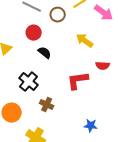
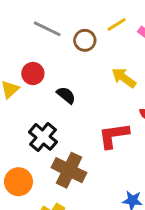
red circle: (34, 33) -> (33, 74), moved
brown cross: (47, 105) -> (69, 170), size x1.6

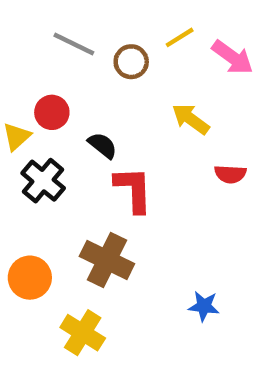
red L-shape: (114, 136) -> (133, 189), moved, turned 96
black cross: (43, 137) -> (43, 181), moved

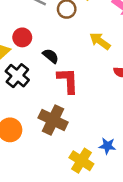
yellow cross: (83, 333) -> (81, 161), moved

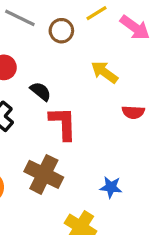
blue star: (107, 146) -> (111, 187), moved

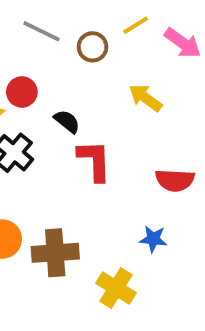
red semicircle: (133, 112) -> (175, 180), moved, size x1.4
brown cross: (44, 174) -> (55, 253), moved, turned -30

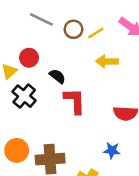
yellow line: (136, 25) -> (96, 33), moved
yellow arrow: (145, 98) -> (107, 61), turned -35

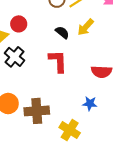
yellow arrow: (107, 61) -> (86, 27), turned -48
black semicircle: (57, 76) -> (62, 32), moved

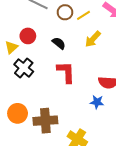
black semicircle: (62, 32) -> (59, 43), moved
blue star: (90, 104) -> (97, 102), moved

